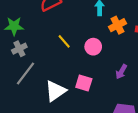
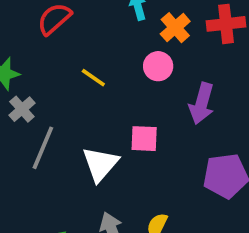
pink circle: (93, 47) -> (158, 66), moved
purple arrow: (121, 72) -> (202, 103), size x1.5

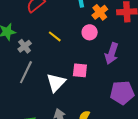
gray cross: (22, 109) -> (25, 46), moved

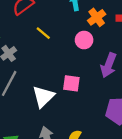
yellow line: (55, 36) -> (43, 33), moved

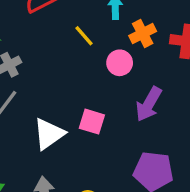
yellow line: (43, 33) -> (84, 36), moved

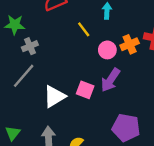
orange cross: (143, 33) -> (130, 44), moved
purple arrow: (149, 104) -> (110, 80), moved

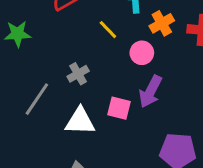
orange cross: (130, 44) -> (162, 23), moved
gray cross: (30, 46) -> (78, 74), moved
white triangle: (54, 96) -> (80, 121), turned 40

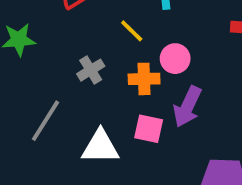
orange cross: (162, 23) -> (144, 79), moved, turned 30
gray cross: (78, 74) -> (91, 70), moved

